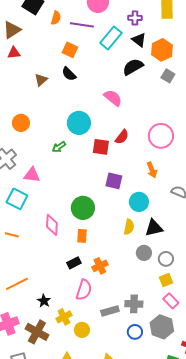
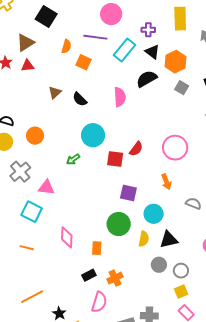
orange semicircle: (56, 18) -> (66, 46), moved
black semicircle: (69, 74) -> (80, 99), moved
pink semicircle: (113, 98) -> (120, 97), moved, turned 48
green circle: (83, 208) -> (119, 224), moved

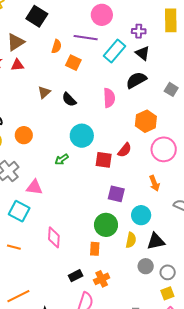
orange hexagon: (175, 62) -> (146, 121), moved
orange rectangle: (97, 248) -> (95, 249), moved

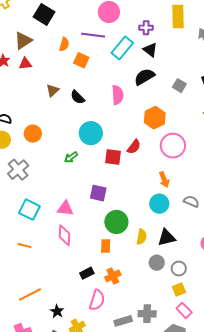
pink triangle: (34, 187) -> (65, 208), moved
purple square: (116, 194) -> (98, 193), moved
cyan circle: (141, 215) -> (159, 204), moved

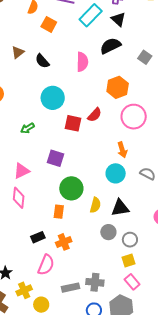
green arrow: (71, 157) -> (27, 128), moved
pink triangle: (65, 208) -> (22, 171), turned -36

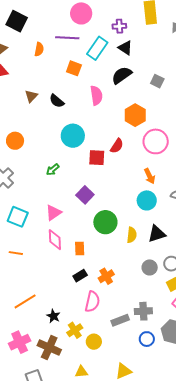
orange square: (49, 24) -> (74, 68), moved
purple square: (55, 158) -> (85, 195), turned 36
orange rectangle: (59, 212) -> (80, 249), moved
gray circle: (108, 232) -> (150, 267), moved

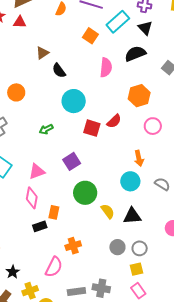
black semicircle: (57, 101) -> (59, 71), moved
pink circle: (156, 141) -> (153, 126), size x0.7
yellow semicircle: (132, 235) -> (108, 211), turned -56
black rectangle: (80, 276) -> (40, 226), moved

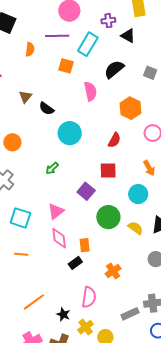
black triangle: (145, 28) -> (128, 36), moved
red square: (92, 128) -> (108, 171), moved
cyan circle: (130, 181) -> (138, 194), moved
pink semicircle: (54, 267) -> (89, 297), moved

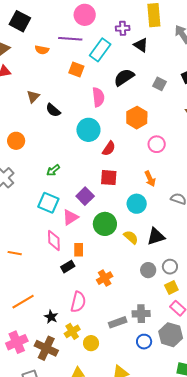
orange semicircle: (30, 49) -> (42, 50), turned 88
cyan circle: (70, 133) -> (88, 130), moved
red semicircle: (114, 140) -> (109, 148), moved
pink triangle: (56, 211) -> (70, 217), moved
cyan square: (20, 218) -> (48, 203), moved

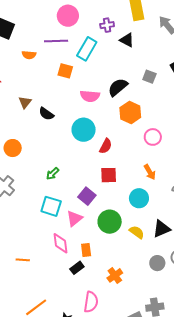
black semicircle: (124, 77) -> (118, 87), moved
pink semicircle: (98, 97) -> (90, 96), turned 108

